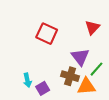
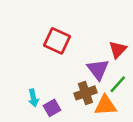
red triangle: (92, 27) -> (118, 50), moved
brown cross: (70, 76) -> (85, 93), turned -36

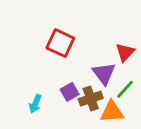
cyan arrow: (33, 98) -> (35, 104), turned 35
purple square: (52, 108) -> (70, 92), moved

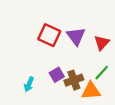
purple triangle: (104, 73) -> (76, 36), moved

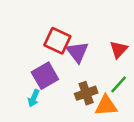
purple triangle: (76, 36) -> (77, 52), moved
purple square: (57, 75) -> (45, 76), moved, size x1.5

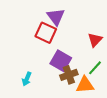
purple triangle: (77, 52) -> (56, 17), moved
purple square: (45, 76) -> (61, 61), moved, turned -30

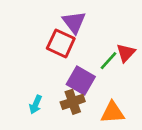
green line: (95, 68) -> (109, 61), moved
brown cross: (69, 75) -> (73, 102), moved

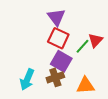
red square: (61, 43) -> (58, 38), moved
cyan arrow: (36, 104) -> (27, 79), size x1.5

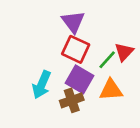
cyan arrow: (27, 79) -> (42, 85), moved
orange triangle: (85, 85) -> (111, 90), moved

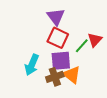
purple square: (80, 79) -> (61, 61), turned -35
orange triangle: (111, 90) -> (72, 75), moved, turned 42

